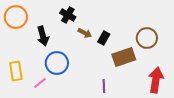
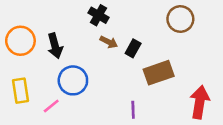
black cross: (68, 15) -> (99, 15), moved
orange circle: (16, 17) -> (20, 41), moved
brown circle: (147, 38) -> (180, 19), moved

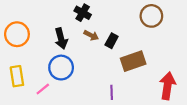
black arrow: (55, 46) -> (61, 39), moved

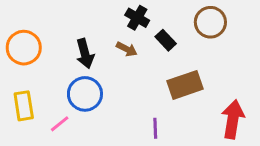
black cross: (83, 13) -> (137, 18), moved
black rectangle: (112, 41) -> (166, 40), moved, turned -72

